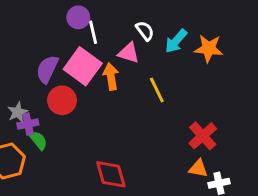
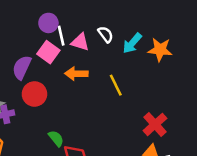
pink triangle: (129, 53) -> (80, 42), moved
pink square: (83, 66) -> (48, 52), moved, size x0.7
orange arrow: (111, 77) -> (76, 74), turned -80
green semicircle: (38, 140) -> (56, 138), moved

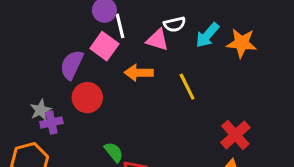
white semicircle: (106, 34) -> (175, 24), turned 114
pink triangle: (80, 42) -> (157, 40), moved

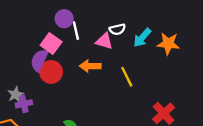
pink square: (104, 46) -> (51, 44), moved
red circle: (87, 98) -> (51, 72), moved

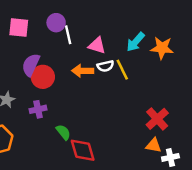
white semicircle: (117, 29) -> (105, 66), moved
pink square: (51, 44) -> (19, 27), moved, turned -30
yellow line: (127, 77) -> (122, 70), moved
purple cross: (24, 104) -> (38, 109), moved

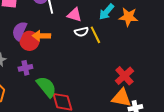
orange arrow: (83, 71) -> (41, 36), moved
green semicircle: (63, 132) -> (46, 87), size x1.6
orange triangle: (154, 145) -> (121, 98), size x1.5

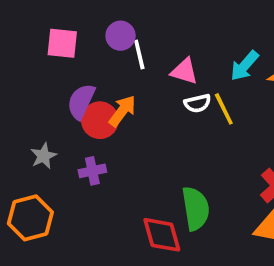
orange arrow: (41, 36) -> (122, 111), turned 126
green semicircle: (46, 87) -> (196, 208), moved, turned 30

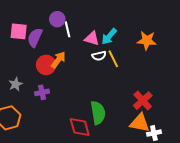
pink square: (62, 43) -> (19, 31), moved
cyan arrow: (244, 66) -> (109, 36), moved
purple semicircle: (81, 101) -> (35, 37), moved

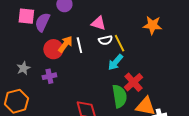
white line: (67, 29) -> (79, 45), moved
cyan arrow: (109, 36) -> (115, 62), moved
red cross: (143, 101) -> (133, 82), moved
green semicircle: (98, 113) -> (119, 96), moved

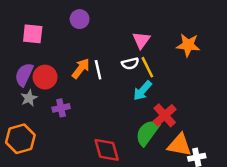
purple semicircle: (42, 22) -> (24, 75), moved
pink triangle: (98, 23) -> (141, 40), moved, turned 49
red circle: (53, 49) -> (45, 77), moved
green semicircle: (119, 96) -> (147, 133), turned -135

